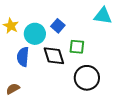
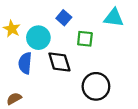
blue square: (58, 26) -> (64, 18), moved
green square: (77, 47) -> (85, 39), moved

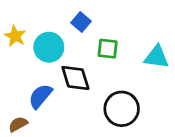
cyan triangle: (114, 18) -> (157, 57), moved
blue semicircle: (25, 63) -> (40, 96), moved, turned 35

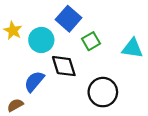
blue square: (81, 22) -> (69, 19), size x1.5
green square: (108, 49) -> (91, 41), turned -36

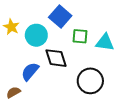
green square: (91, 41) -> (80, 36), turned 35
cyan triangle: (132, 48) -> (105, 42), moved

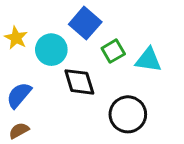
green square: (80, 36) -> (113, 51), turned -35
blue semicircle: (30, 72) -> (19, 95), moved

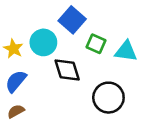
yellow star: (16, 38) -> (13, 49), moved
green square: (113, 51) -> (96, 44), turned -36

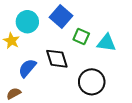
cyan circle: (43, 42) -> (27, 22), moved
blue semicircle: (16, 81) -> (27, 68), moved

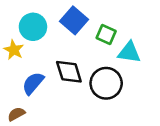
green square: (81, 36) -> (106, 34), moved
black circle: (92, 82) -> (106, 83), moved

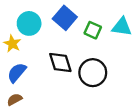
cyan triangle: (129, 52) -> (122, 27), moved
blue semicircle: (33, 83) -> (17, 73), moved

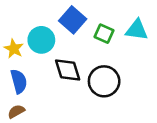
cyan circle: (29, 23) -> (41, 40), moved
blue semicircle: (17, 73) -> (19, 81), turned 125

